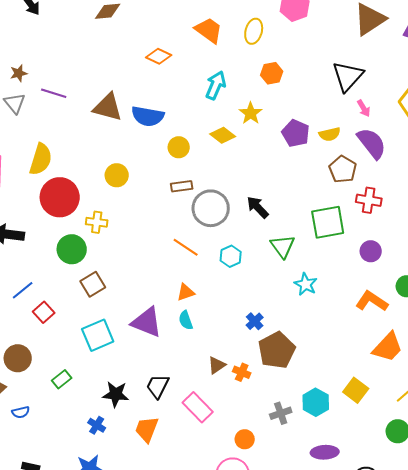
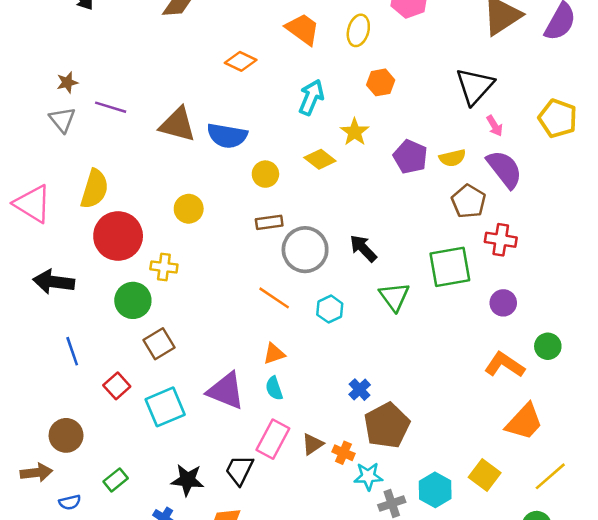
cyan star: (306, 284) -> (368, 476), moved, turned -30
blue line: (23, 290) -> (72, 351), turned -70
red square: (44, 312) -> (117, 386), moved
green rectangle: (62, 379) -> (116, 480), moved
pink rectangle: (198, 407) -> (273, 439), moved, turned 72

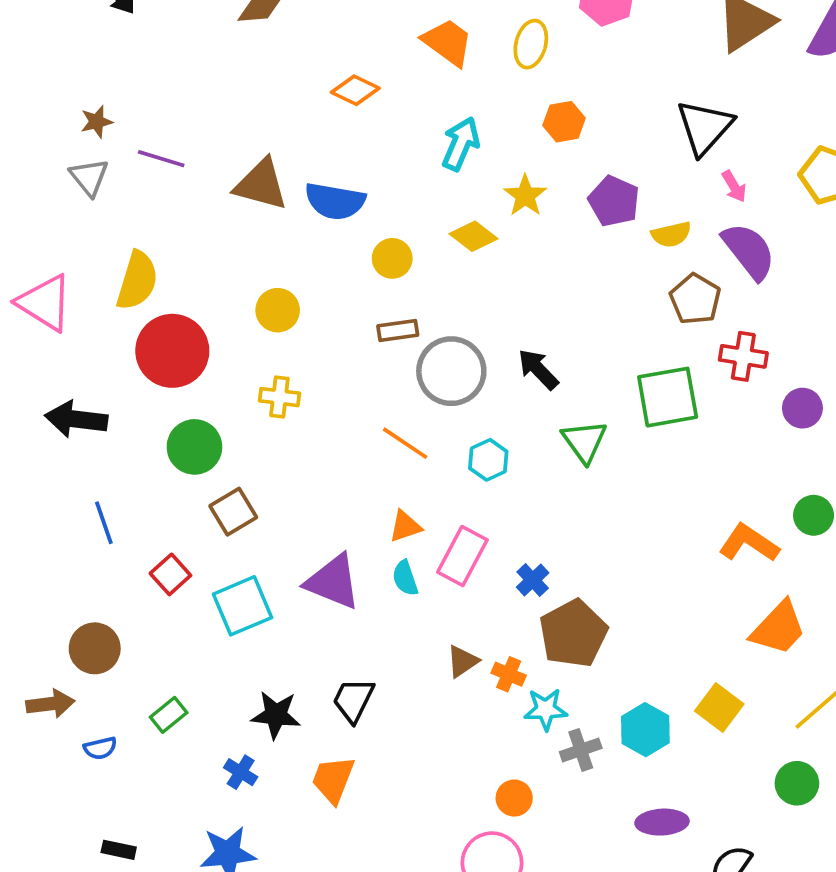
purple pentagon: (410, 157) -> (614, 201), moved
yellow cross: (164, 267) -> (279, 397), moved
purple circle: (503, 303) -> (802, 408), moved
pink rectangle: (273, 439) -> (462, 556), moved

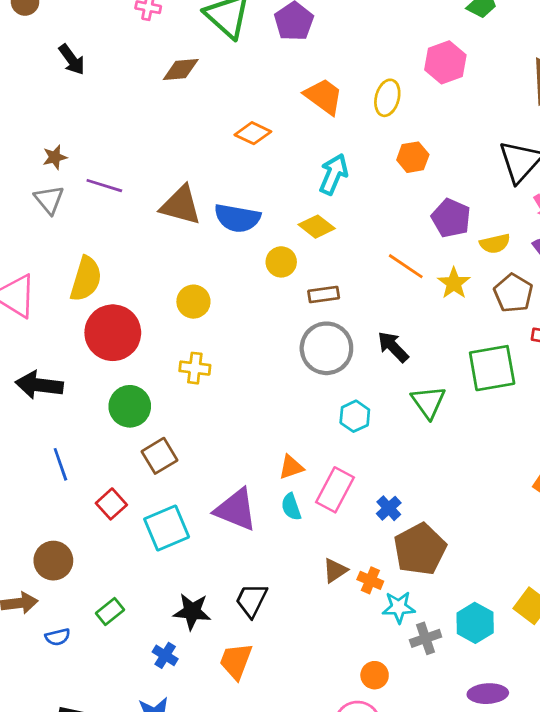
yellow star: (525, 196) -> (454, 283), moved
yellow diamond: (474, 236) -> (317, 227), moved
brown rectangle: (398, 330) -> (324, 294), moved
orange line: (405, 443) -> (406, 266), moved

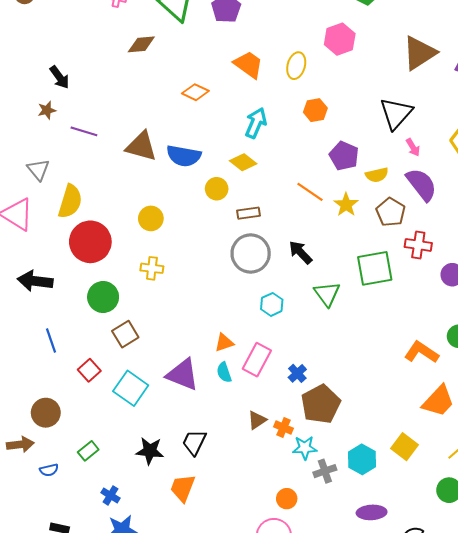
black arrow: (72, 60) -> (60, 77), moved
gray triangle: (49, 200) -> (38, 170), moved
cyan square: (167, 528) -> (131, 388), turned -32
blue cross: (165, 655) -> (110, 495), moved

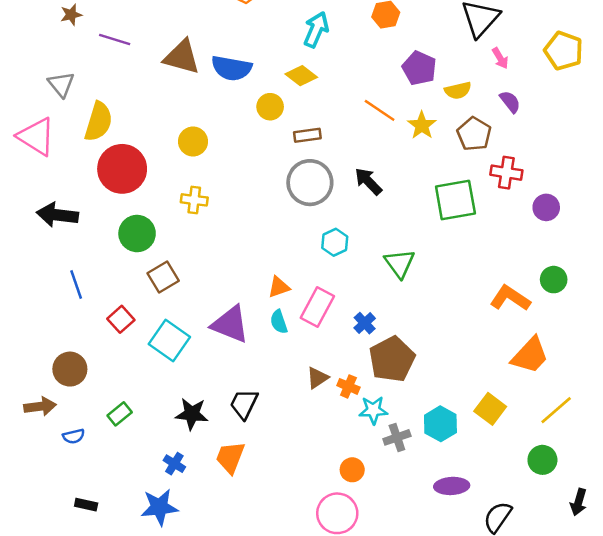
purple semicircle: (421, 184) -> (510, 102), size x0.6
green triangle: (327, 294) -> (399, 263), moved
blue cross: (110, 495) -> (174, 464), moved

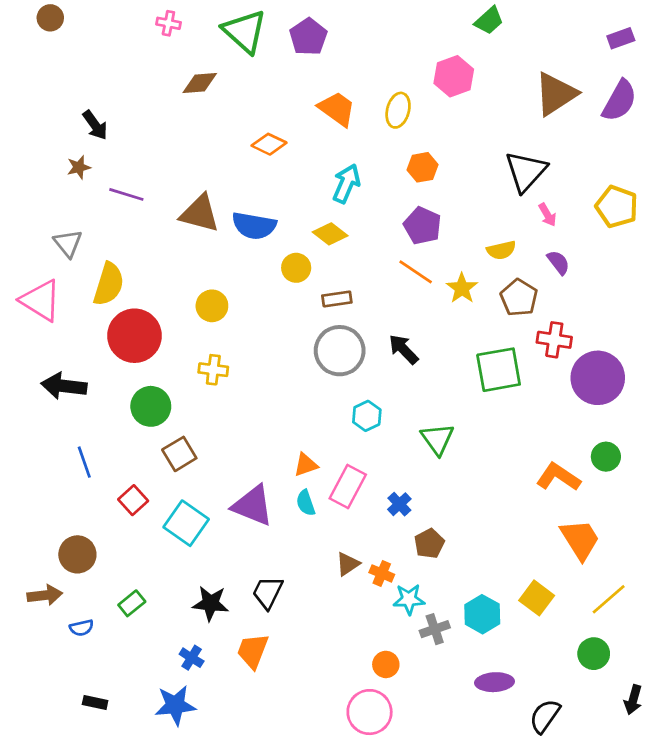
purple pentagon: (419, 68) -> (422, 226), moved
purple circle: (546, 207) -> (598, 378), size x1.8
orange trapezoid: (530, 355) -> (580, 539), turned -75
brown pentagon: (392, 359) -> (429, 544), size x0.6

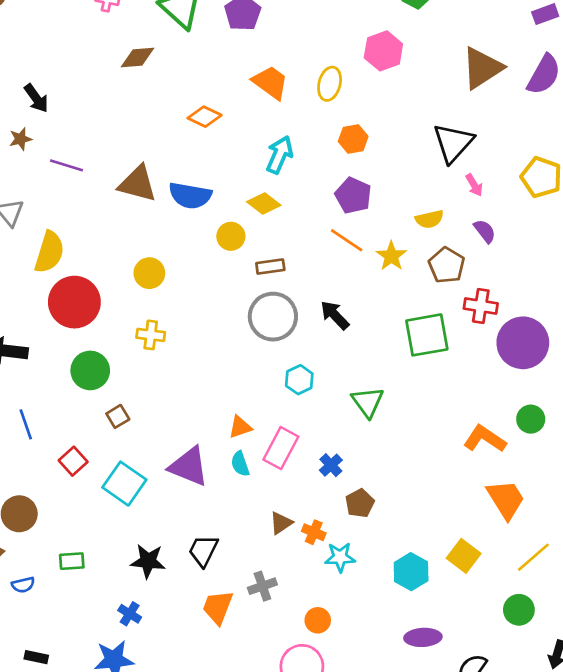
brown square: (179, 454) -> (118, 416), size x0.7
green rectangle: (132, 603) -> (72, 561), turned 35
gray cross: (435, 629) -> (262, 586), moved
orange trapezoid: (253, 651) -> (218, 607), moved

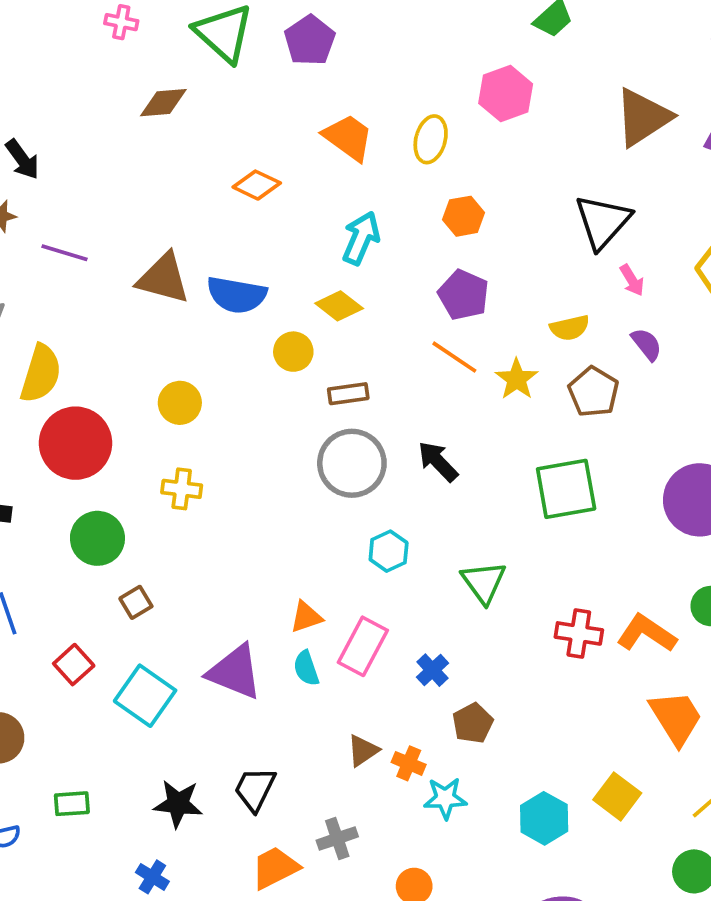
red cross: (481, 306) -> (579, 633), moved
orange trapezoid: (218, 607) -> (275, 868), turned 42

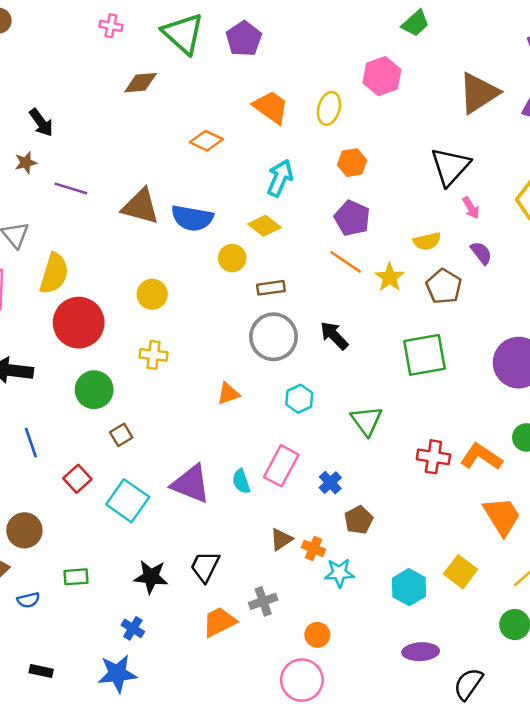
orange triangle: (306, 617) -> (228, 394), moved

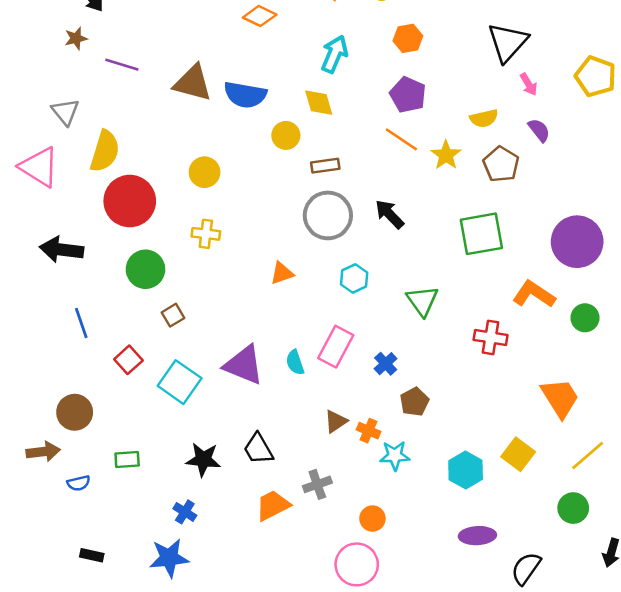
yellow diamond: (264, 226) -> (319, 103), turned 36
orange L-shape: (481, 457) -> (534, 294), moved
black trapezoid: (205, 566) -> (258, 449), turned -56

